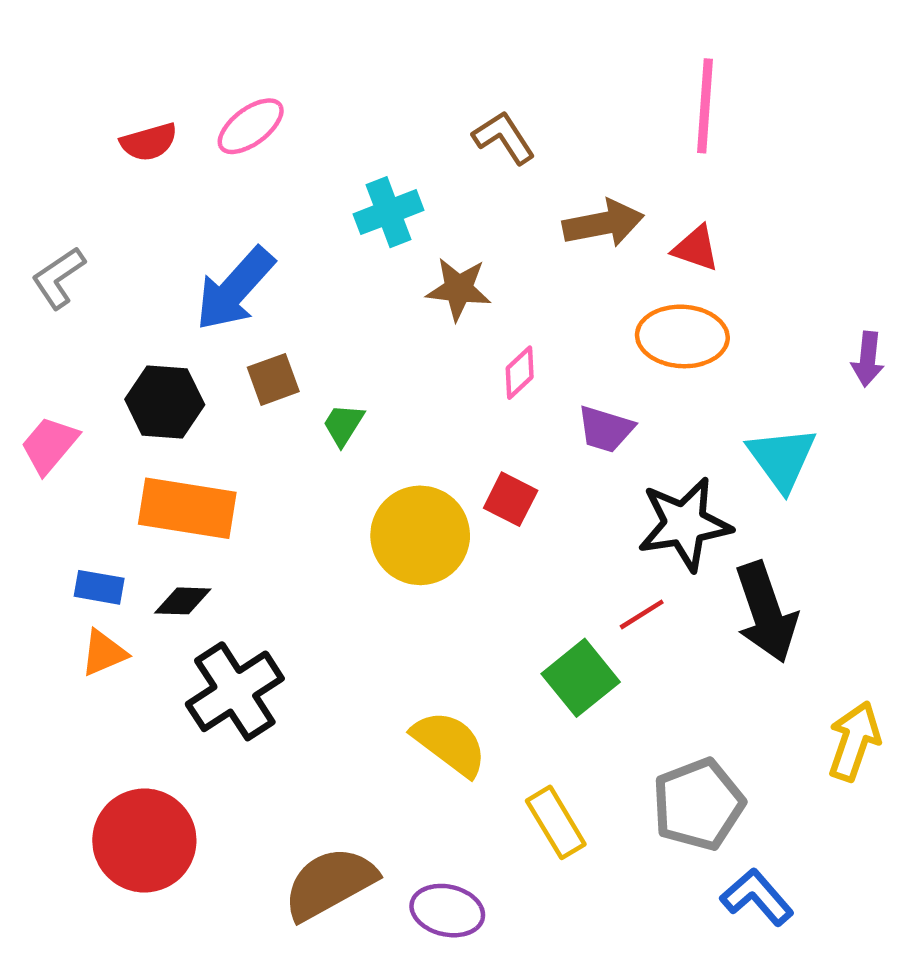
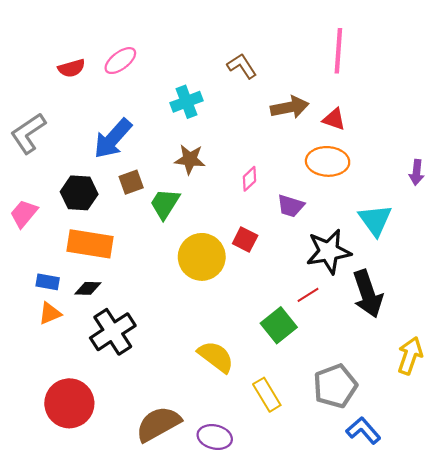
gray L-shape: (58, 278) -> (28, 133), size x1.4
brown star: (459, 289) -> (190, 159), moved
green trapezoid: (343, 425) -> (165, 204), size x1.5

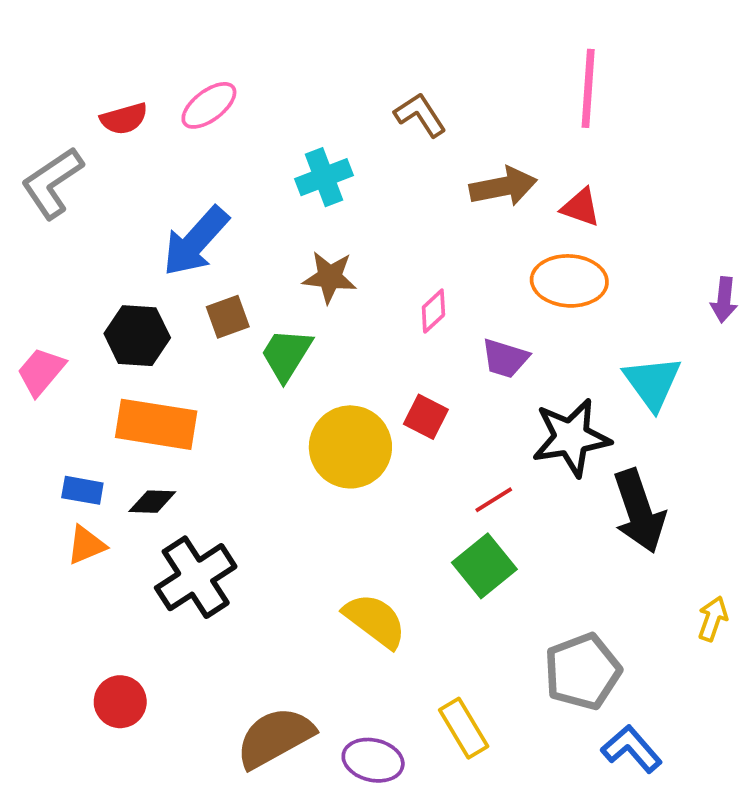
gray L-shape: (28, 133) -> (52, 183), moved
red line: (308, 295) -> (494, 500), moved
yellow arrow: (410, 356) -> (713, 619), size x0.7
yellow rectangle: (267, 395) -> (464, 728), moved
red circle: (69, 403) -> (120, 702), size x0.6

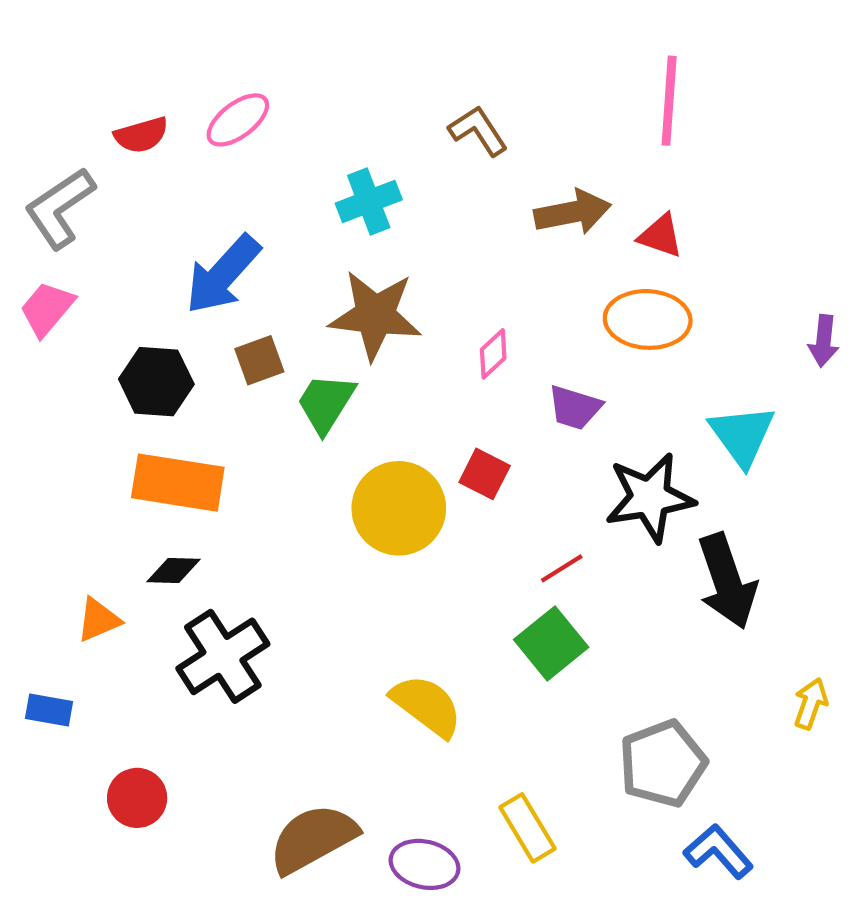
brown star: (330, 277) -> (375, 315), size x1.5
pink trapezoid: (41, 371) -> (47, 309), moved
blue rectangle: (82, 490) -> (49, 710), moved

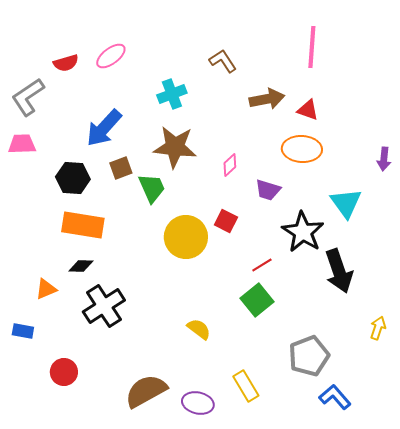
pink trapezoid: (47, 309) -> (22, 144), turned 48
green trapezoid: (326, 403) -> (152, 188), turned 124
black star: (650, 498) -> (303, 232), turned -30
yellow semicircle: (427, 706) -> (199, 329), size x0.7

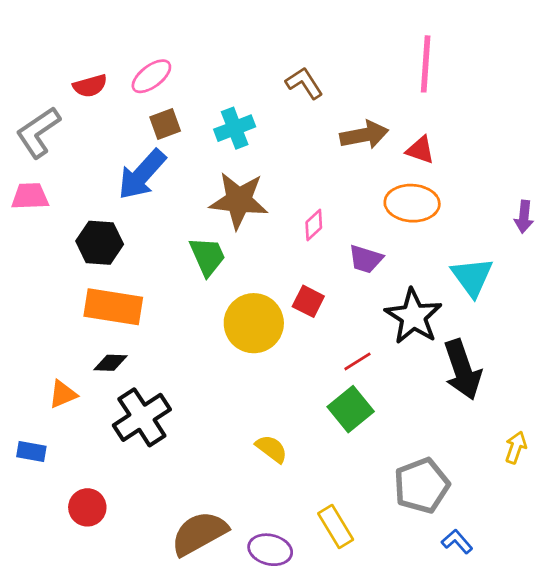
brown square: (121, 168) -> (165, 124), moved
blue L-shape: (335, 397) -> (457, 542), size x0.7

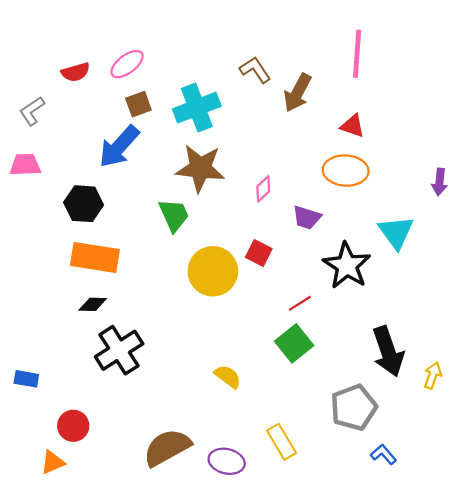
cyan cross: (235, 128) -> (197, 108), size x1.4
gray L-shape: (38, 132) -> (32, 111), size x0.7
brown arrow: (364, 135) -> (298, 93), moved, turned 129
black arrow: (463, 370) -> (388, 351), moved
orange triangle: (63, 394) -> (53, 462), moved

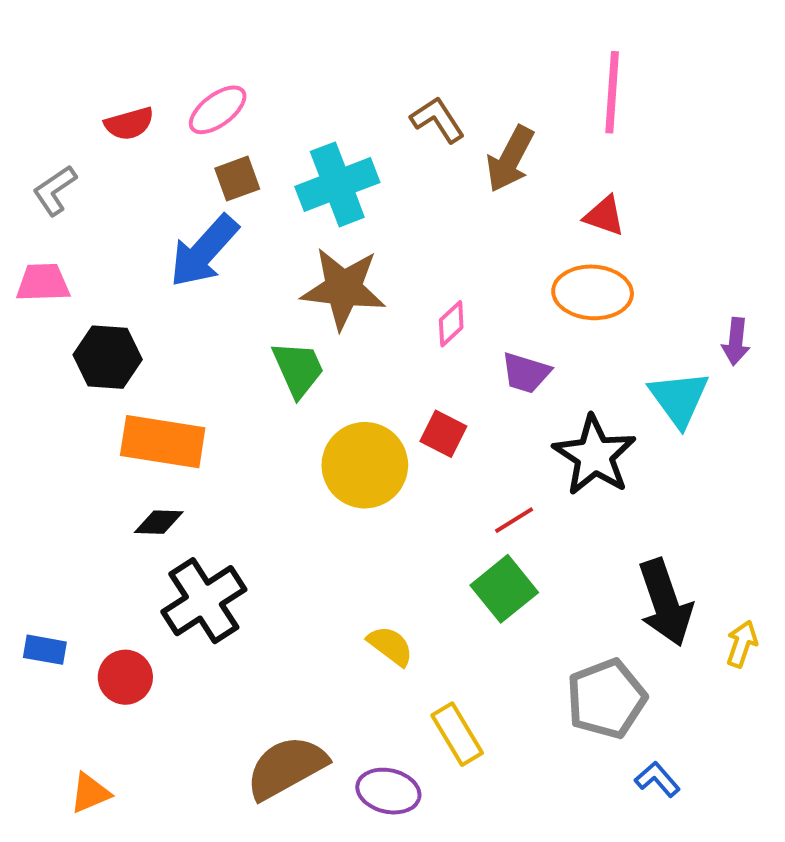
purple arrow: (440, 182) -> (736, 341), moved
black hexagon: (84, 204) -> (108, 357), moved
red circle: (73, 426) -> (125, 677), moved
yellow rectangle: (282, 442) -> (457, 734), moved

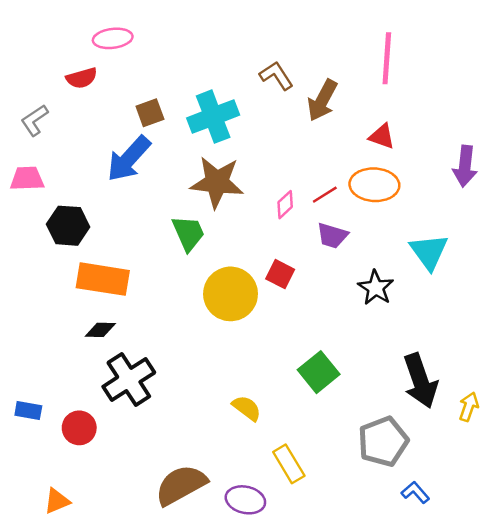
pink ellipse: (218, 110) -> (113, 38), moved, turned 30
purple arrow: (736, 341) -> (465, 166), moved, size x1.4
black star: (595, 455) -> (376, 288), size x0.7
red line: (514, 520) -> (325, 195), moved

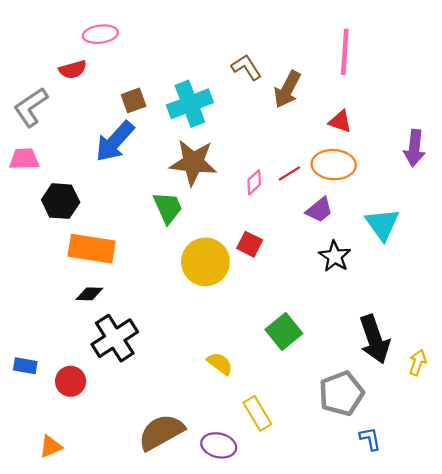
gray L-shape: (35, 120) -> (31, 107), size x1.4
purple trapezoid: (332, 236) -> (319, 210), moved, turned -56
blue L-shape: (415, 492) -> (370, 439), turned 30

